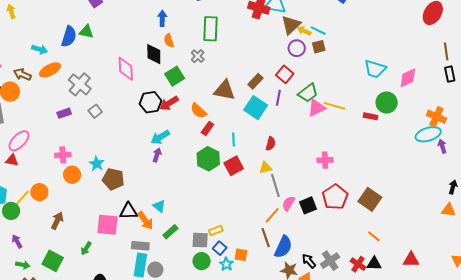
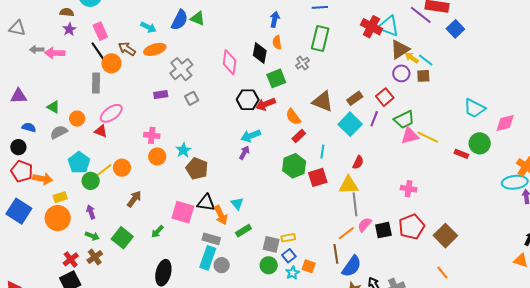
yellow triangle: (265, 168) -> (349, 185), size x1.5

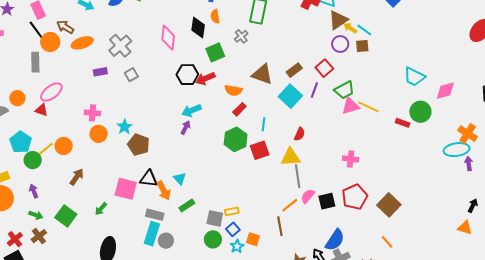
orange ellipse: (155, 49) -> (82, 43), moved
orange semicircle: (293, 117) -> (233, 90), turned -42
blue semicircle: (352, 266) -> (335, 240), moved

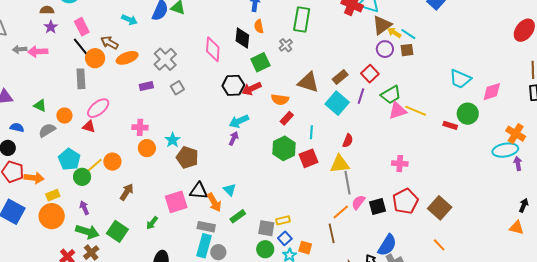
pink square: (126, 189) -> (176, 202), turned -30
green arrow: (36, 215) -> (87, 232), size x1.6

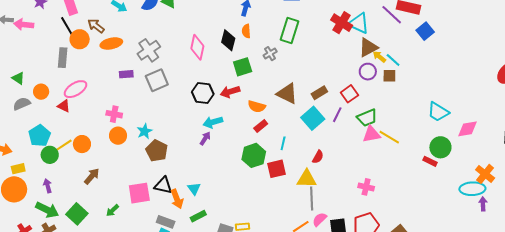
black hexagon: (233, 85) -> (203, 93), moved
gray square: (177, 88) -> (157, 80), size x1.6
red rectangle: (450, 125) -> (430, 161), moved

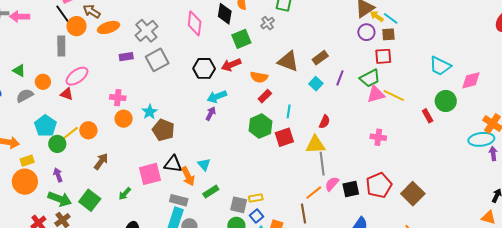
red square: (349, 94) -> (383, 56), moved, turned 36
cyan square: (313, 118) -> (316, 84), size x0.6
red rectangle: (430, 161) -> (428, 116), moved, turned 40
pink cross: (366, 187) -> (378, 137), moved

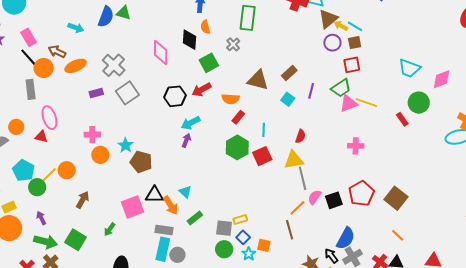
pink ellipse: (77, 76) -> (49, 118), turned -65

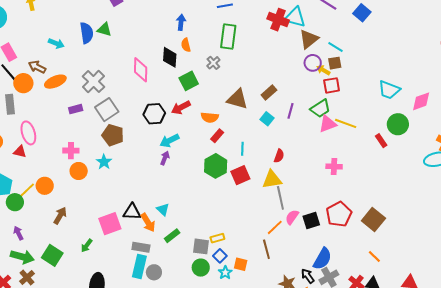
blue semicircle: (106, 17) -> (87, 33), turned -30
yellow arrow: (341, 26) -> (323, 70), moved
brown pentagon: (141, 162) -> (113, 135), moved

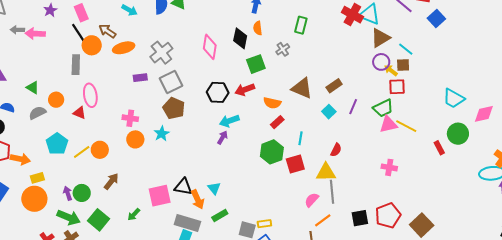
green rectangle: (228, 37) -> (301, 25), size x0.7
green circle: (15, 202) -> (82, 193), moved
pink semicircle: (292, 217) -> (312, 200), moved
gray rectangle: (141, 247) -> (187, 223), size x1.4

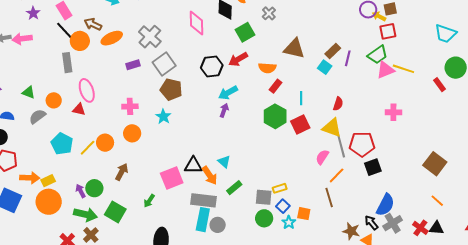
brown rectangle: (334, 86) -> (333, 51), moved
orange circle: (135, 139) -> (132, 133), moved
orange arrow: (20, 159) -> (30, 178), moved
yellow triangle: (326, 172) -> (332, 128), turned 30
red pentagon: (388, 215) -> (362, 144), moved, turned 30

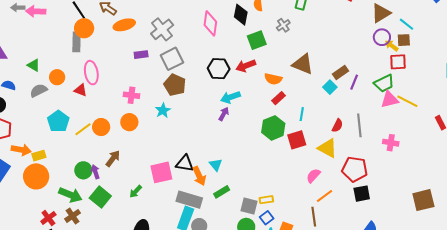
orange circle: (80, 41) -> (84, 28), moved
gray line: (341, 146) -> (359, 125), moved
brown square: (435, 164) -> (423, 200), turned 30
purple arrow: (81, 191) -> (95, 172), moved

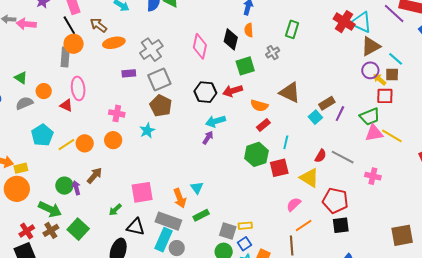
gray line: (359, 125) -> (343, 157), turned -60
black triangle: (185, 163) -> (136, 227), moved
green square: (100, 197) -> (78, 229), moved

